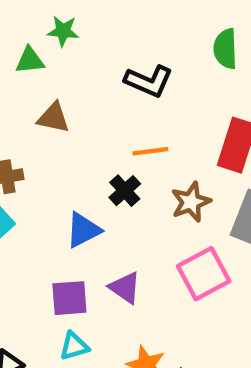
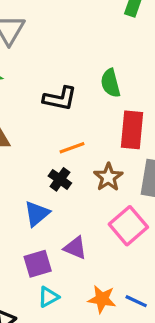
green semicircle: (225, 49) -> (110, 83), moved

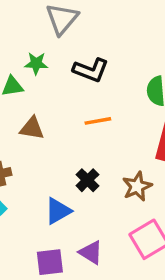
black L-shape: (60, 98) -> (91, 70), moved
orange line: (72, 148) -> (98, 121), moved

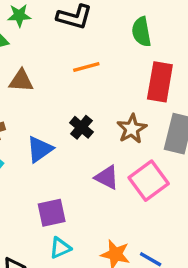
blue triangle: (58, 211) -> (40, 149), moved
purple triangle: (91, 252) -> (107, 177), moved

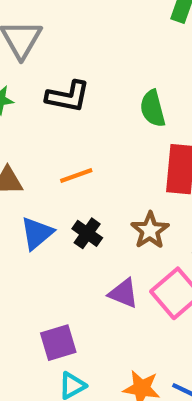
orange line: (86, 67) -> (76, 175), moved
blue triangle: (40, 149) -> (37, 233), moved

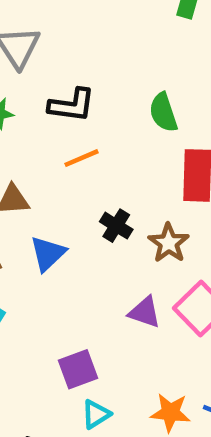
orange line: (76, 175) -> (82, 158), moved
black cross: (87, 233) -> (116, 226), moved

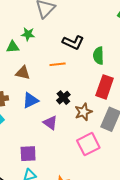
black L-shape: (72, 105) -> (73, 42), moved
purple triangle: (145, 312) -> (50, 123), moved

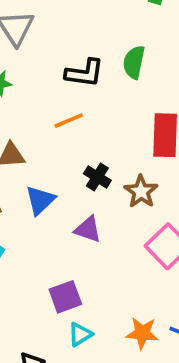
green semicircle: (98, 56) -> (134, 62), moved, turned 30

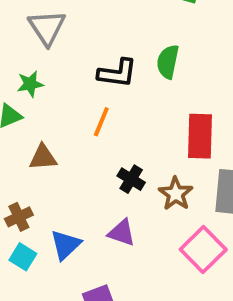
orange line: (69, 121) -> (101, 122), turned -44
blue triangle: (40, 200) -> (65, 245), moved

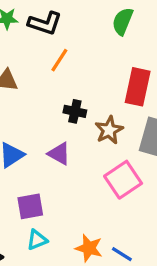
black L-shape: (117, 73) -> (45, 23), moved
black cross: (131, 179) -> (75, 111), turned -30

